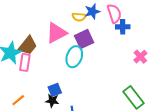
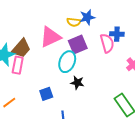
pink semicircle: (114, 13) -> (107, 43), moved
black star: (52, 101) -> (77, 83), moved

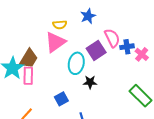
yellow semicircle: (74, 22) -> (60, 25), moved
blue cross: (117, 34) -> (127, 47), moved
purple square: (78, 45) -> (96, 50), moved

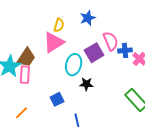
yellow semicircle: (60, 25) -> (59, 25), turned -72

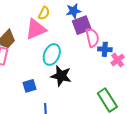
purple square: (94, 53) -> (82, 25), moved
black star: (86, 84) -> (61, 76), size x1.5

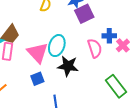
pink triangle: (36, 29) -> (37, 53), moved, turned -45
pink semicircle: (92, 38) -> (95, 48), moved

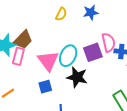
purple square: (84, 14) -> (93, 52), moved
pink semicircle: (95, 48) -> (108, 42), moved

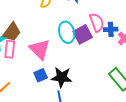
cyan ellipse: (68, 56) -> (67, 32), moved, turned -30
black star: (77, 77) -> (62, 77), moved

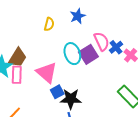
blue cross: (111, 29) -> (116, 47), turned -32
blue square: (41, 75) -> (57, 92), moved

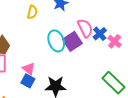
pink triangle: (47, 73) -> (29, 69), moved, size x0.6
blue square: (57, 92) -> (28, 81), moved, turned -32

